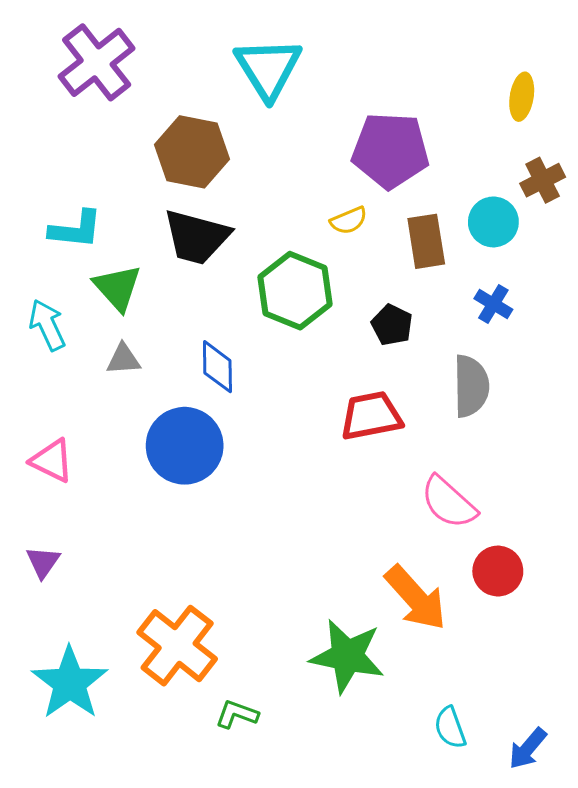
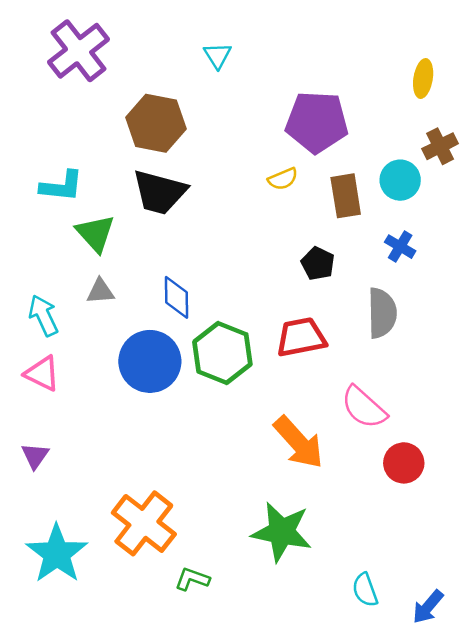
cyan triangle: (268, 68) -> (218, 56), size x0.5
green hexagon: (295, 291) -> (222, 353), moved
cyan arrow: (47, 325) -> (43, 315), moved
orange arrow: (416, 598) -> (299, 442), moved

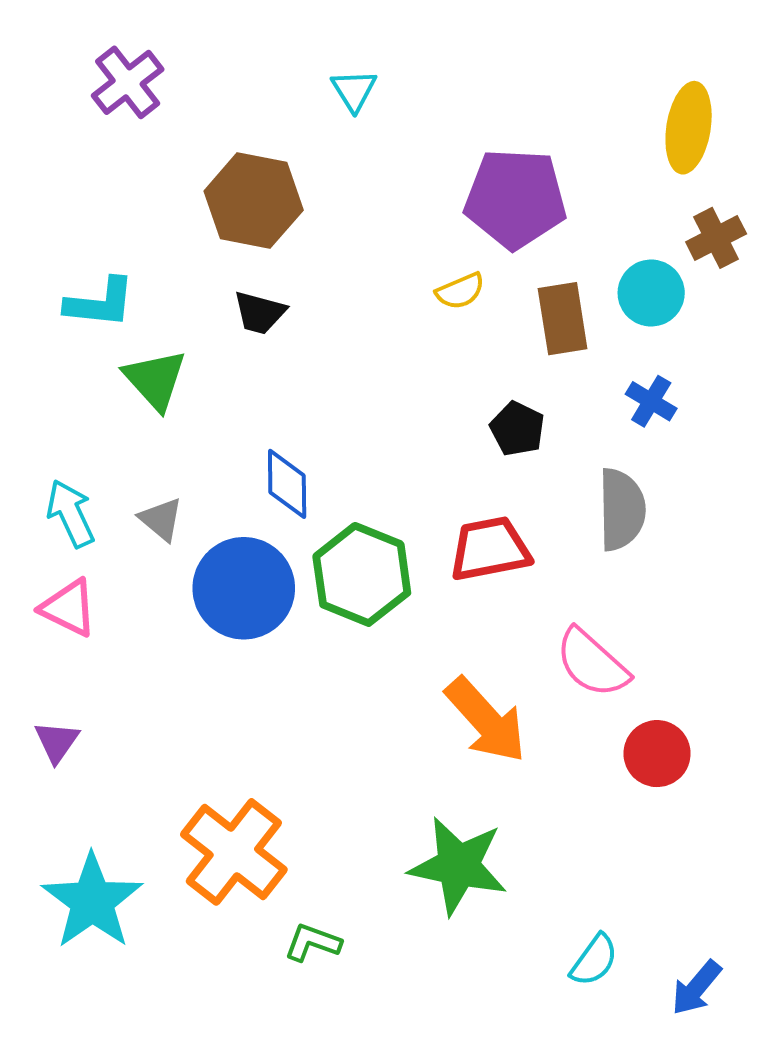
purple cross: (79, 51) -> (128, 82), size x0.7
yellow ellipse: (423, 79) -> (689, 128), size x1.4
black trapezoid: (160, 192) -> (259, 313), size x0.6
gray triangle: (100, 291) -> (161, 519), moved, turned 44
cyan semicircle: (365, 590) -> (594, 960), turned -124

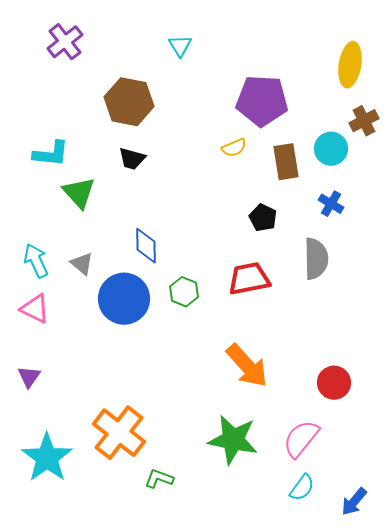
green hexagon: (362, 574) -> (184, 292), size x0.6
pink semicircle: (592, 663) -> (301, 439), moved, turned 87

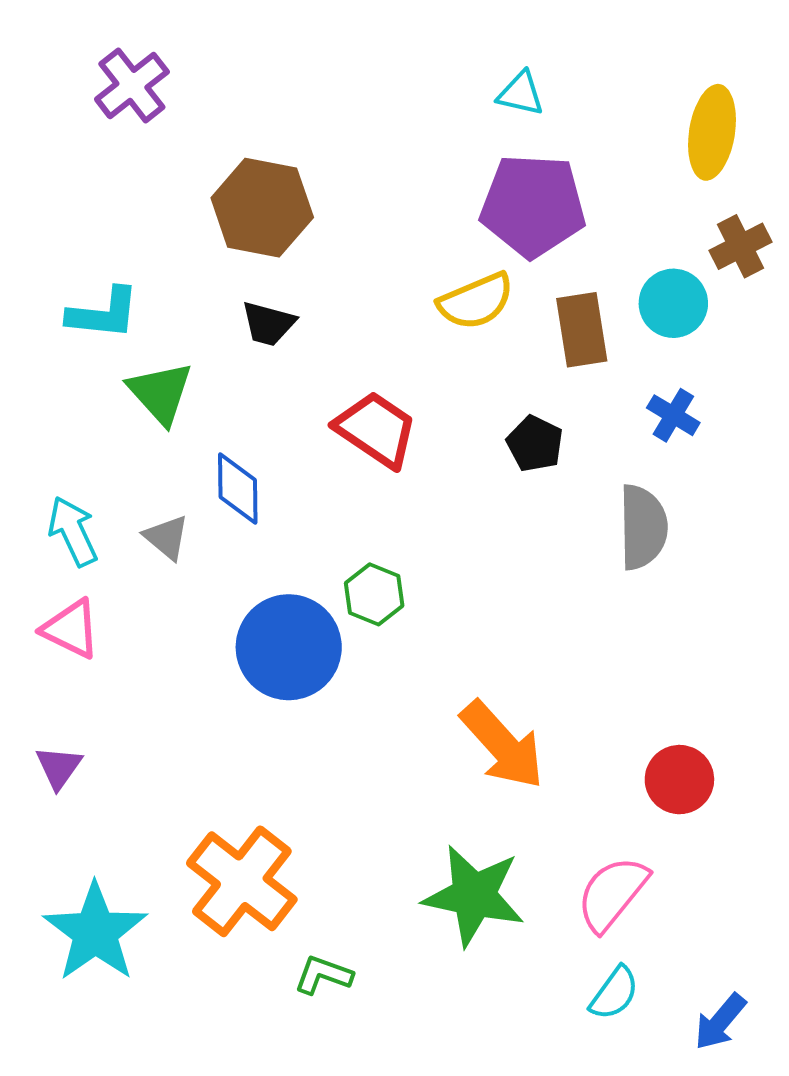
cyan triangle: (180, 46) -> (521, 94), moved, turned -45
yellow semicircle: (234, 148) -> (476, 301), size x1.5
blue diamond: (146, 246) -> (238, 488), moved
red trapezoid: (249, 279) -> (376, 429), moved, turned 45
blue circle: (124, 299) -> (289, 647), moved

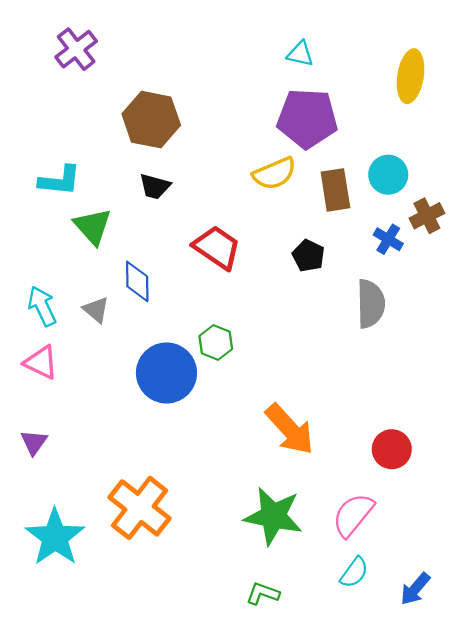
brown cross: (741, 246) -> (427, 216), moved
green L-shape: (323, 975) -> (263, 594), moved

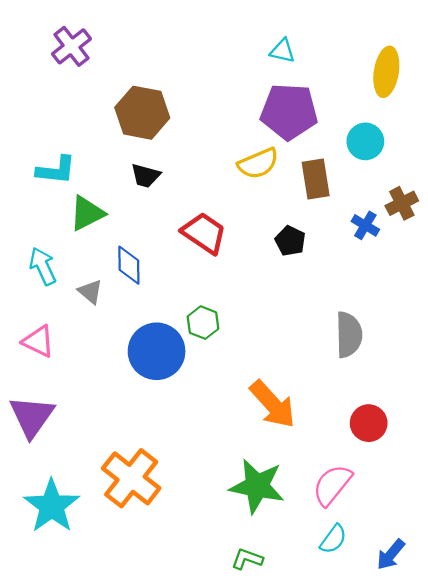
cyan circle: (388, 175) -> (365, 141), moved
green triangle: (93, 226) -> (87, 213), turned 45
gray semicircle: (371, 304) -> (349, 335), moved
cyan arrow: (42, 306) -> (43, 266), moved
purple triangle: (34, 442) -> (32, 416), size x1.8

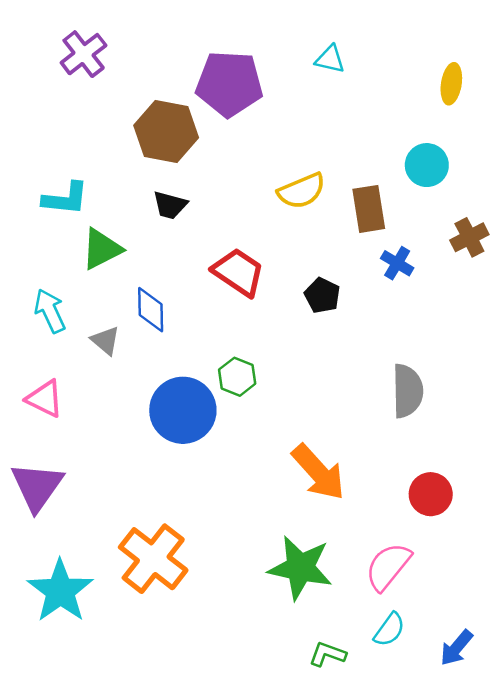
yellow ellipse: (386, 72) -> (451, 84), size x0.7
purple pentagon: (289, 112) -> (229, 84), moved
blue cross: (365, 225) -> (397, 263), moved
black pentagon: (290, 241) -> (322, 295), moved
green L-shape: (247, 559) -> (327, 654), moved

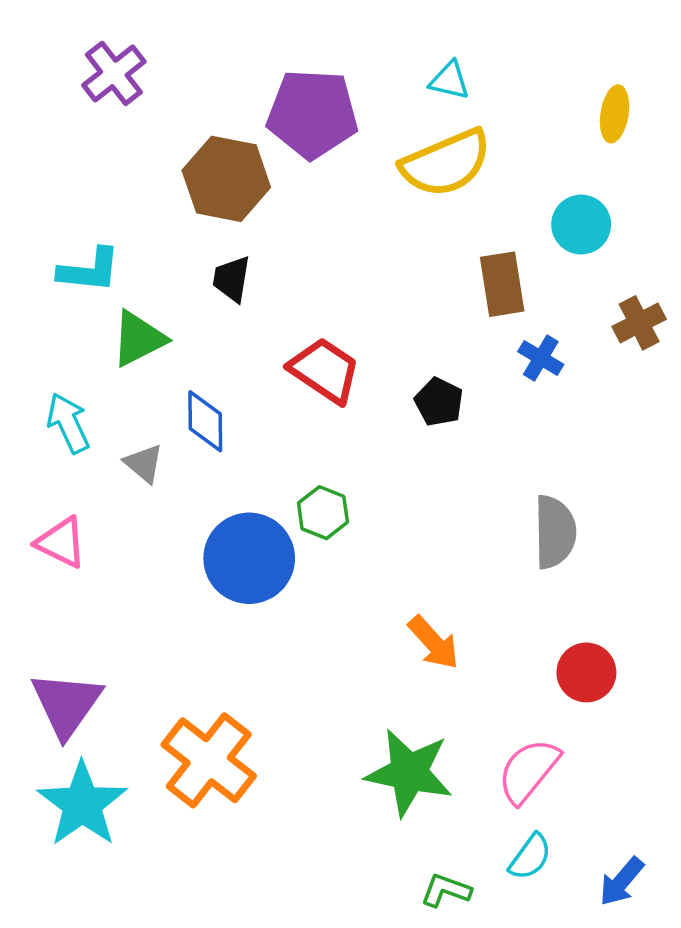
yellow semicircle: (302, 191) -> (446, 163), moved, size x1.4
black trapezoid: (170, 205) -> (232, 279), turned 84
orange arrow: (318, 472) -> (434, 643), size x0.7
purple triangle: (37, 486) -> (66, 704), moved

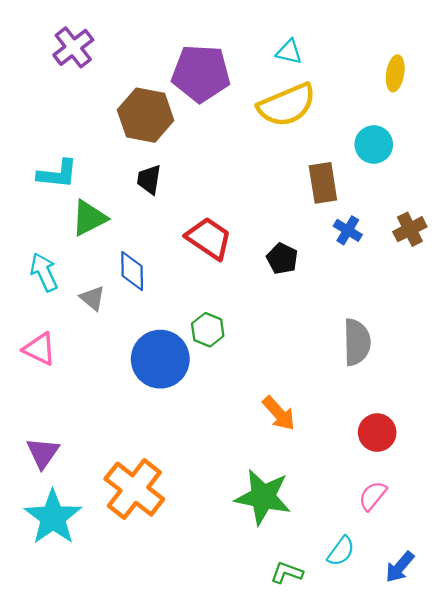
brown cross: (639, 323) -> (410, 229), moved
purple triangle: (66, 704) -> (43, 453), size x0.7
pink semicircle: (528, 771) -> (373, 496), moved, size x0.7

